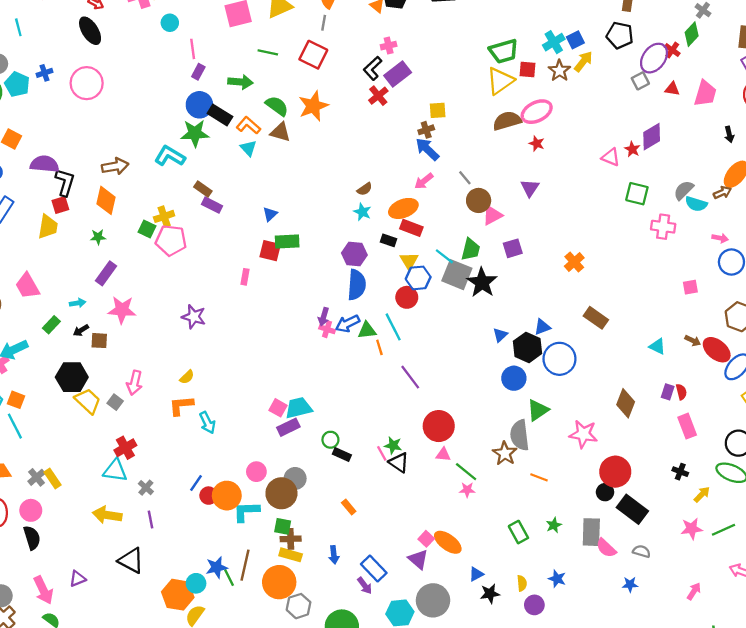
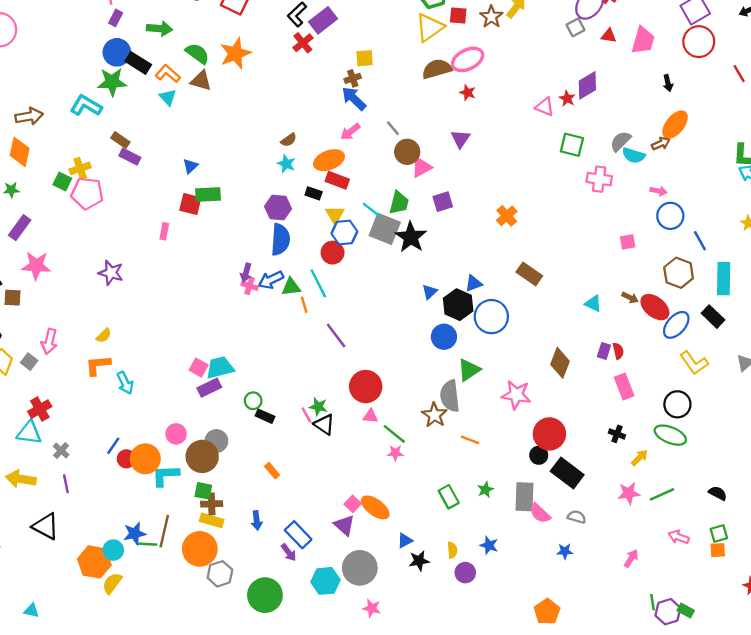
green line: (229, 578) -> (148, 544), turned -60

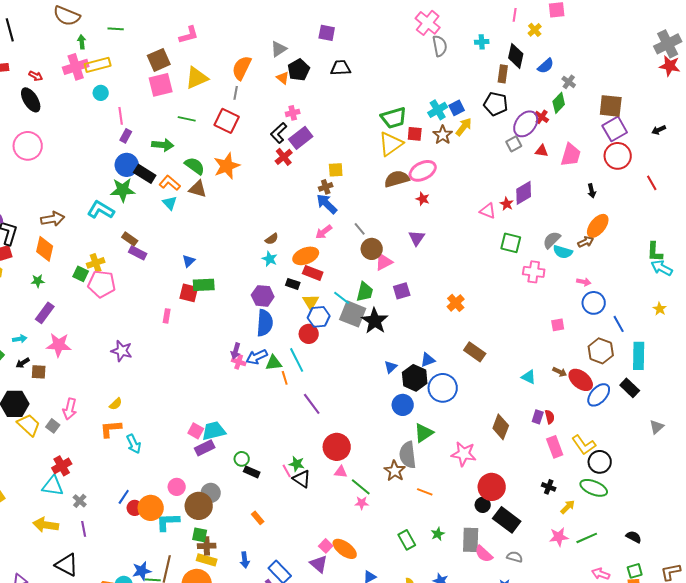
yellow L-shape: (694, 363) -> (584, 445), moved

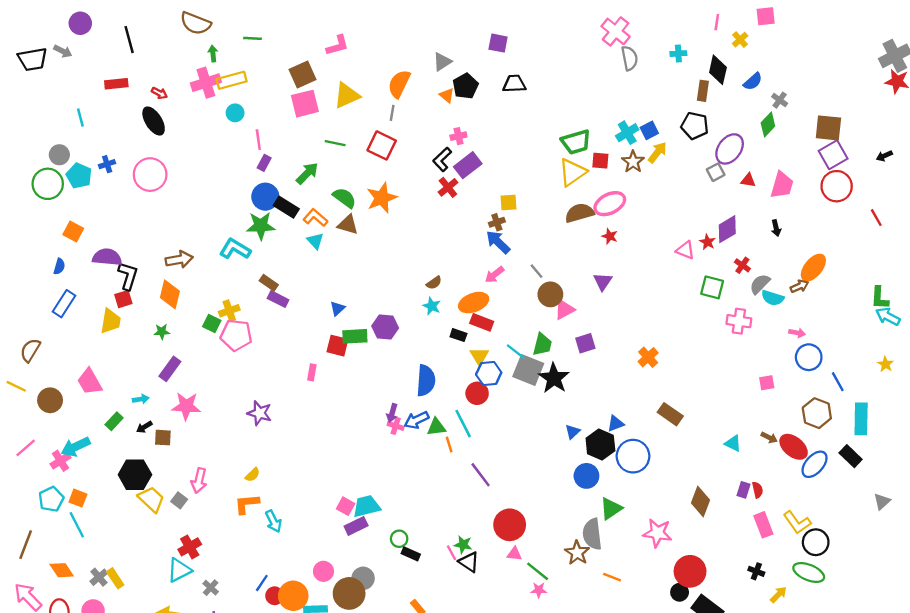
red cross: (542, 117) -> (742, 265), moved
green arrow: (163, 145) -> (307, 173), turned -50
black arrow: (592, 191) -> (776, 228), moved
purple hexagon: (263, 296) -> (385, 327), moved
cyan triangle: (53, 486) -> (179, 570), turned -35

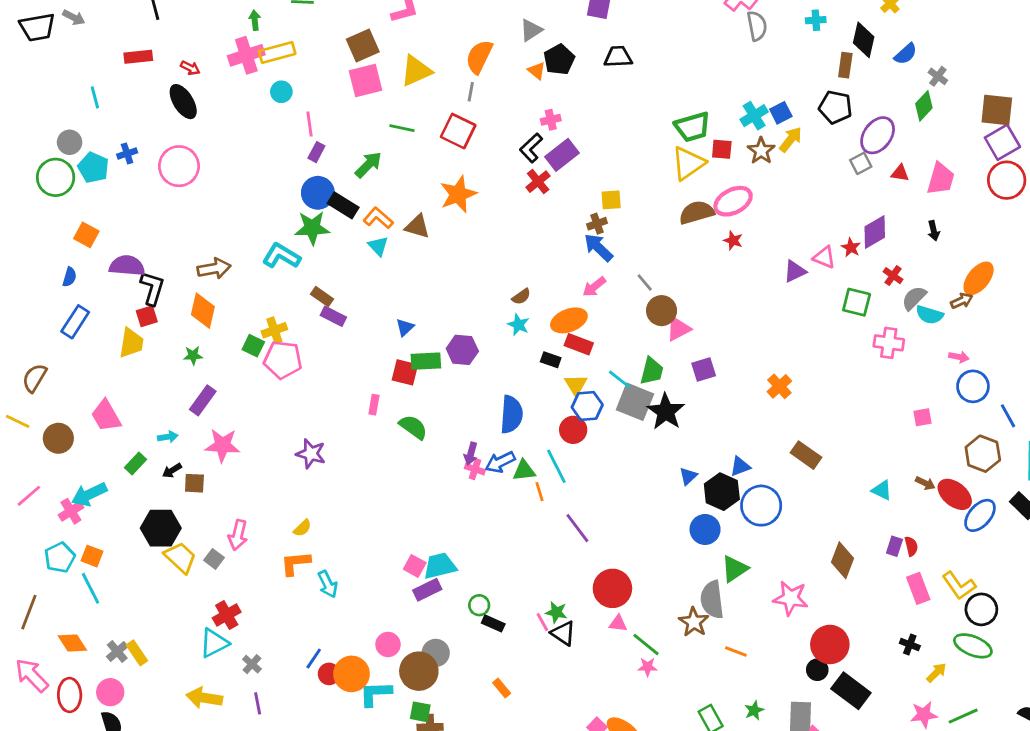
green semicircle: (344, 198) -> (413, 427), moved
purple triangle: (603, 282) -> (795, 271), moved, turned 30

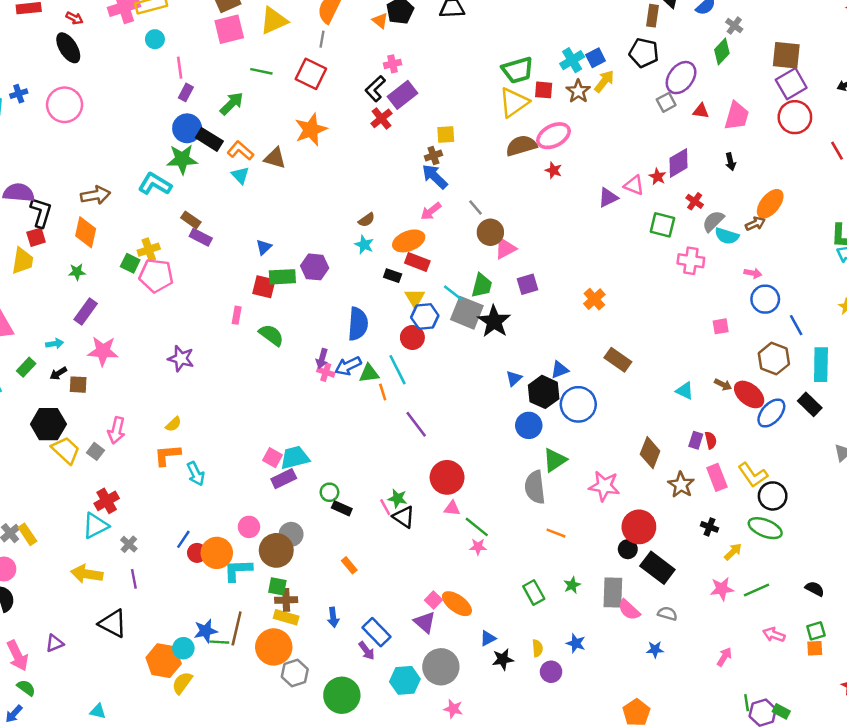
brown star: (694, 622) -> (681, 485), moved

